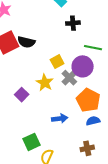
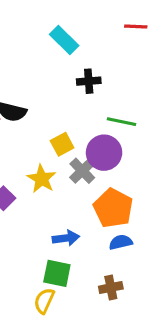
green square: (32, 142) -> (57, 273), moved, turned 36

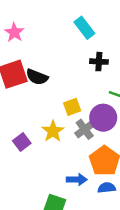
blue arrow: (66, 238) -> (77, 180), moved

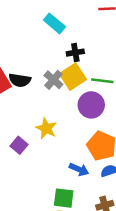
yellow square: (72, 107) -> (73, 77), moved, size x1.5
gray cross: (85, 129) -> (53, 80), moved
blue arrow: (77, 180) -> (79, 169), turned 36

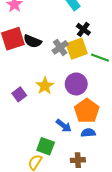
black cross: (75, 53) -> (83, 29), turned 32
purple circle: (91, 105) -> (76, 84), moved

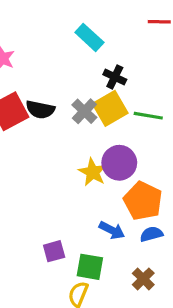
yellow star: (45, 86) -> (93, 172), moved
purple square: (19, 94) -> (54, 251), moved, turned 32
brown cross: (78, 160) -> (143, 279), turned -32

